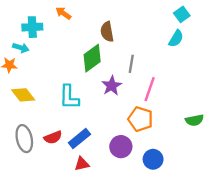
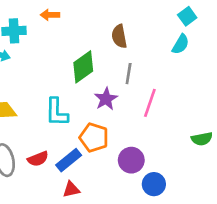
orange arrow: (63, 13) -> (50, 15), turned -35
brown semicircle: (107, 32) -> (119, 36), moved
orange pentagon: (140, 119) -> (94, 138), moved
purple circle: (121, 147) -> (131, 160), moved

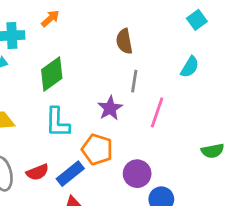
orange arrow: (50, 15) -> (50, 18), turned 138
cyan semicircle: (181, 44) -> (190, 67), moved
green diamond: (83, 67) -> (52, 74), moved

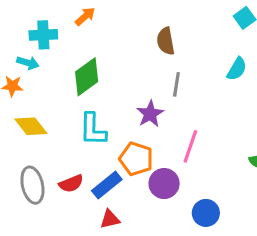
pink line: (157, 112) -> (190, 146), moved
purple circle: (137, 174) -> (164, 184), moved

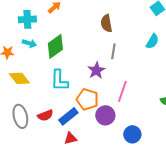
cyan arrow: (28, 63) -> (29, 43), moved

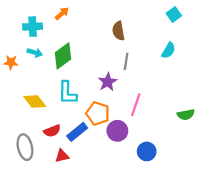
yellow diamond: (19, 78) -> (35, 101), moved
gray ellipse: (20, 116) -> (25, 147), moved
red triangle: (70, 138) -> (62, 156), moved

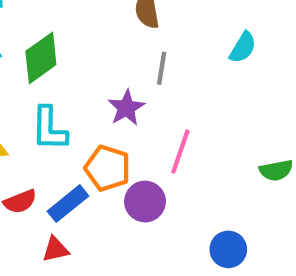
blue circle: (147, 151) -> (228, 249), moved
red triangle: (62, 156) -> (55, 249), moved

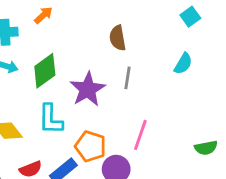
purple star: (126, 108) -> (88, 89), moved, size x1.4

